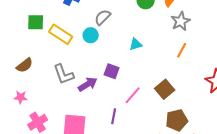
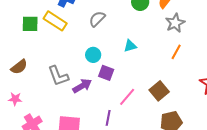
yellow rectangle: (61, 34) -> (55, 21), moved
cyan circle: (91, 35) -> (93, 55), moved

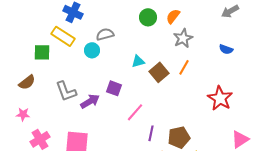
gray semicircle: (97, 19) -> (105, 34), turned 30
green square: (30, 24) -> (42, 52), moved
cyan circle: (93, 55) -> (92, 50), moved
brown square: (159, 91) -> (159, 72), moved
purple line: (108, 118) -> (151, 133), moved

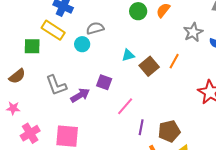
gray star: (183, 38) -> (193, 32), moved

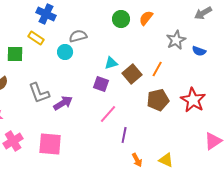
yellow rectangle: (53, 30) -> (36, 38), size x0.7
purple square: (104, 82) -> (101, 84), moved
brown pentagon: (169, 131) -> (158, 100), moved

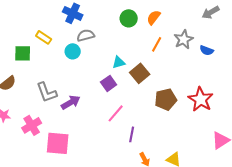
blue cross: (46, 14) -> (73, 13), moved
orange line: (157, 69) -> (157, 44), moved
purple square: (101, 84) -> (109, 83), turned 35
pink cross: (13, 141) -> (32, 125), moved

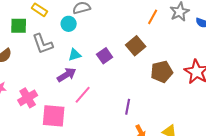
cyan triangle: (119, 62) -> (75, 55), moved
gray L-shape: (47, 92) -> (43, 44), moved
pink line: (116, 113) -> (83, 95), moved

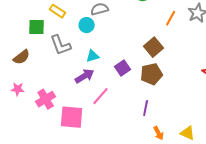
purple square: (105, 56) -> (123, 68), moved
brown pentagon: (162, 72) -> (152, 74), moved

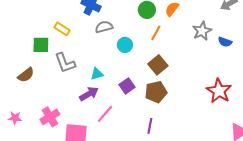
orange line: (171, 18) -> (156, 33), moved
cyan circle: (87, 25) -> (125, 45), moved
pink star: (18, 89) -> (15, 118), moved

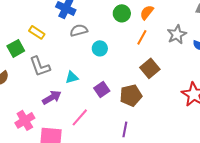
orange line: (156, 33) -> (142, 37), moved
green square: (41, 45) -> (16, 48), turned -30
brown square: (158, 65) -> (150, 68), moved
purple arrow: (89, 94) -> (52, 97), moved

